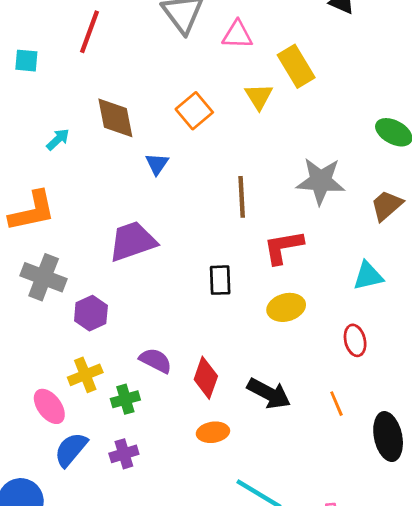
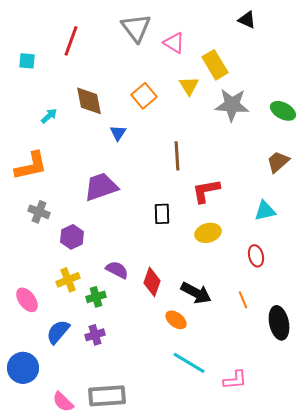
pink triangle: (237, 35) -> (174, 43), turned 30
gray star: (321, 181) -> (232, 105), moved
gray cross: (44, 277) -> (39, 212), size x0.7
pink ellipse: (49, 406) -> (27, 300), moved
orange ellipse: (213, 432) -> (176, 320), moved, turned 45

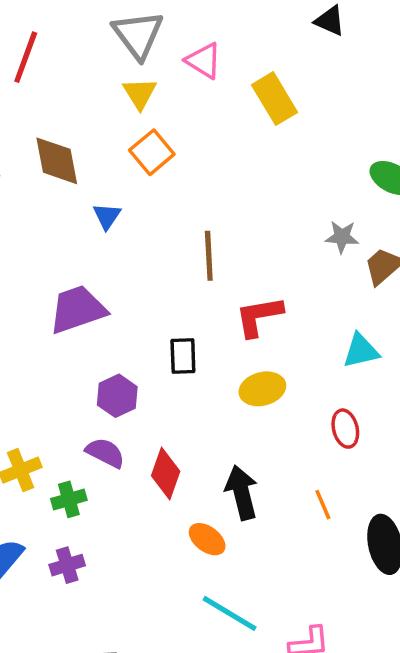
yellow triangle: (189, 86) -> (140, 93), moved
gray star: (232, 105) -> (342, 237), moved, size x0.6
purple hexagon: (72, 237) -> (117, 396), moved
black arrow: (196, 293) -> (242, 493), turned -132

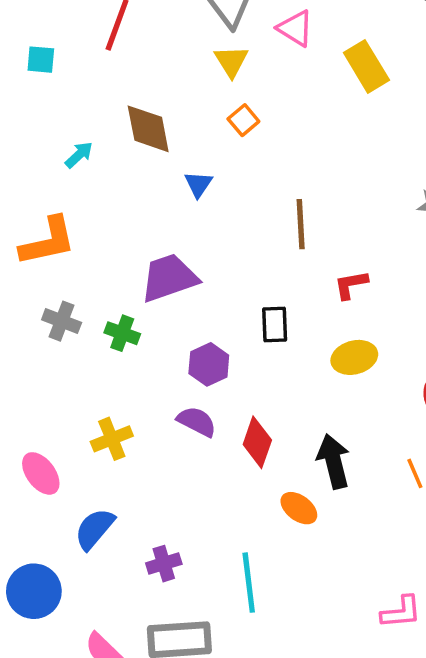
orange square: (152, 152) -> (243, 120), size x0.7
red L-shape: (259, 316) -> (351, 285), size x0.7
green cross: (69, 499) -> (122, 333), moved, turned 36
purple cross: (67, 565) -> (164, 564), moved
cyan line: (230, 613) -> (249, 583), moved, turned 52

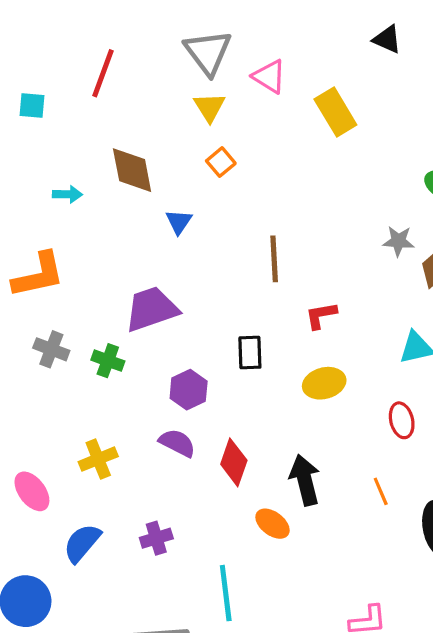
cyan arrow: (79, 155) -> (67, 194), turned 44
purple cross: (164, 564) -> (156, 538), moved

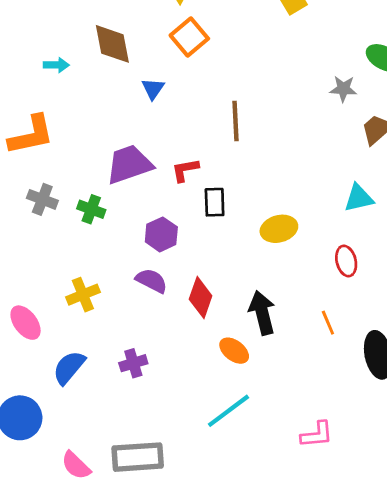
orange square: (221, 162) -> (189, 37), size x1.5
gray star: (398, 241) -> (343, 89), moved
red L-shape: (321, 315) -> (185, 170), moved
cyan line: (226, 593) -> (229, 411), moved, turned 60

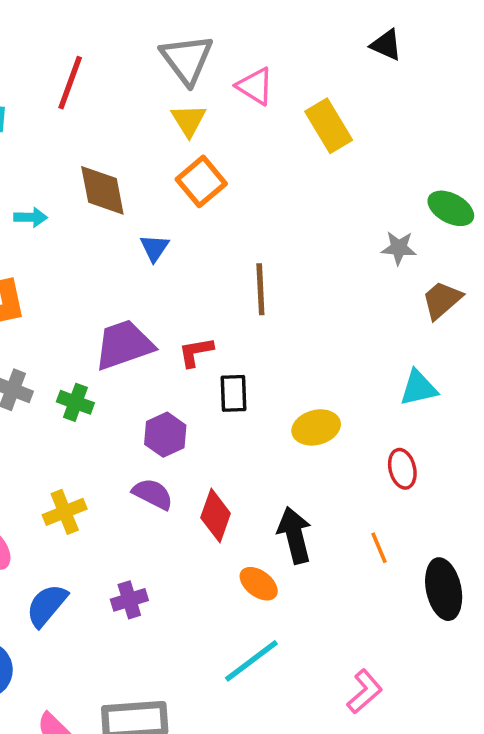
pink L-shape: (317, 435) -> (365, 691), turned -36

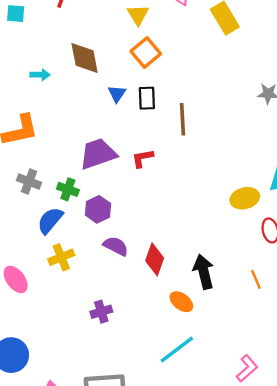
black rectangle: (234, 393) -> (147, 98), moved
yellow ellipse: (316, 427) -> (245, 198), moved
purple hexagon: (165, 435) -> (98, 209), moved
blue semicircle: (47, 605) -> (50, 220), moved

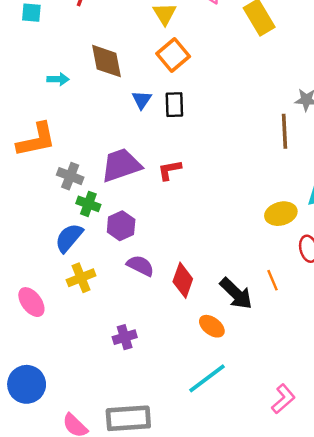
brown line: (182, 119) -> (285, 131), moved
gray cross: (29, 182) -> (70, 176), moved
black arrow: (204, 272) -> (236, 294), turned 148
orange line: (256, 279) -> (272, 280), moved

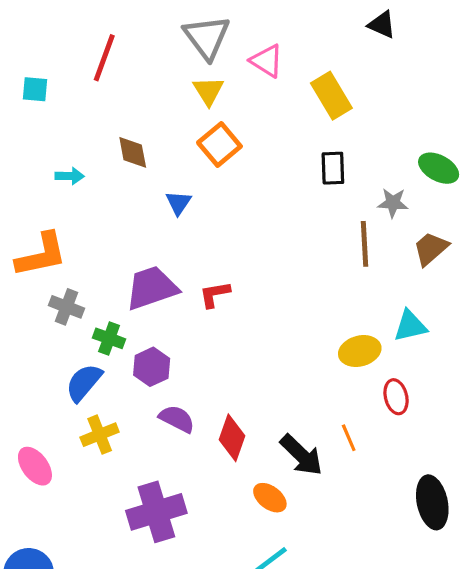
brown diamond: (107, 61) -> (133, 152), size x0.7
black rectangle: (174, 105) -> (333, 168), moved
gray cross: (70, 176) -> (66, 307), moved
purple cross: (125, 337) -> (156, 512), size x1.8

